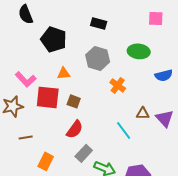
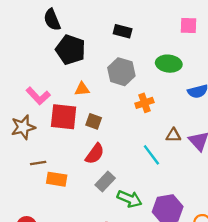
black semicircle: (26, 14) -> (52, 20), moved
orange cross: (118, 85) -> (144, 103), turned 35
orange rectangle: (46, 161) -> (57, 179), moved, turned 72

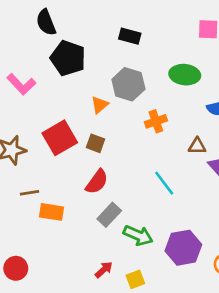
orange triangle: (82, 89) -> (100, 105), moved, turned -35
pink L-shape: (38, 96) -> (21, 84), moved
red square: (64, 117) -> (60, 138), turned -36
brown triangle: (173, 135) -> (197, 146), moved

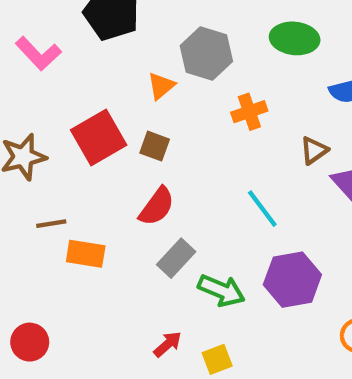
brown triangle: (197, 146) -> (314, 150), turned -36
purple hexagon: (183, 248) -> (292, 280), moved

